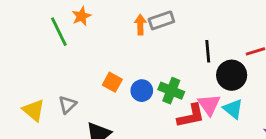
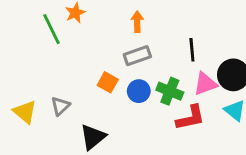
gray rectangle: (161, 20) -> (137, 56), moved
black line: (208, 51) -> (192, 50), moved
pink triangle: (209, 105) -> (205, 84), moved, turned 45

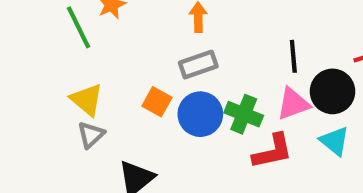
black line: (192, 50) -> (293, 56), moved
blue circle: (139, 91) -> (200, 114), size x1.4
yellow triangle: (25, 112) -> (87, 100), moved

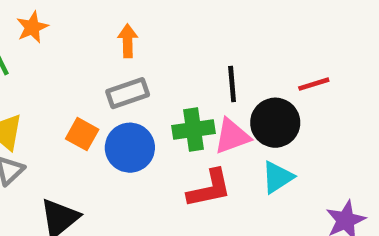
green cross: (244, 114) -> (193, 129), moved, turned -30
cyan triangle: (335, 141) -> (278, 177), turned 48

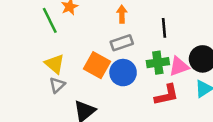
black line: (232, 84) -> (164, 28), moved
orange square: (82, 134) -> (97, 65), size x1.5

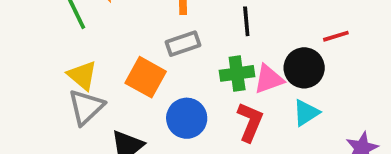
blue circle: (123, 73) -> (187, 118), moved
gray triangle: (57, 85) -> (86, 107), size x1.5
red L-shape: (167, 95) -> (250, 122), turned -55

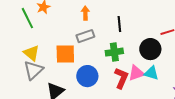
orange square: (146, 77) -> (65, 54), turned -30
pink triangle: (269, 79) -> (136, 73), moved
cyan triangle: (306, 113) -> (151, 73), turned 49

